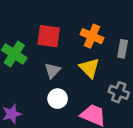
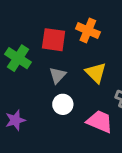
orange cross: (92, 36) -> (88, 30), moved

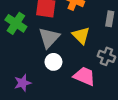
gray triangle: (58, 75) -> (49, 38), size x1.5
purple star: (15, 120) -> (23, 83), moved

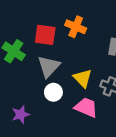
yellow triangle: (81, 35) -> (83, 78), moved

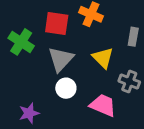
yellow triangle: (83, 78) -> (103, 58), moved

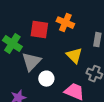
gray triangle: (61, 59) -> (31, 62), moved

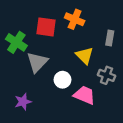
white circle: (46, 79) -> (63, 80), moved

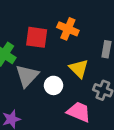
white circle: (63, 80) -> (53, 85), moved

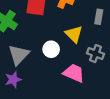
gray triangle: (27, 76) -> (19, 55), moved

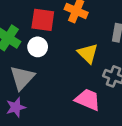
white circle: (51, 49) -> (38, 47), moved

